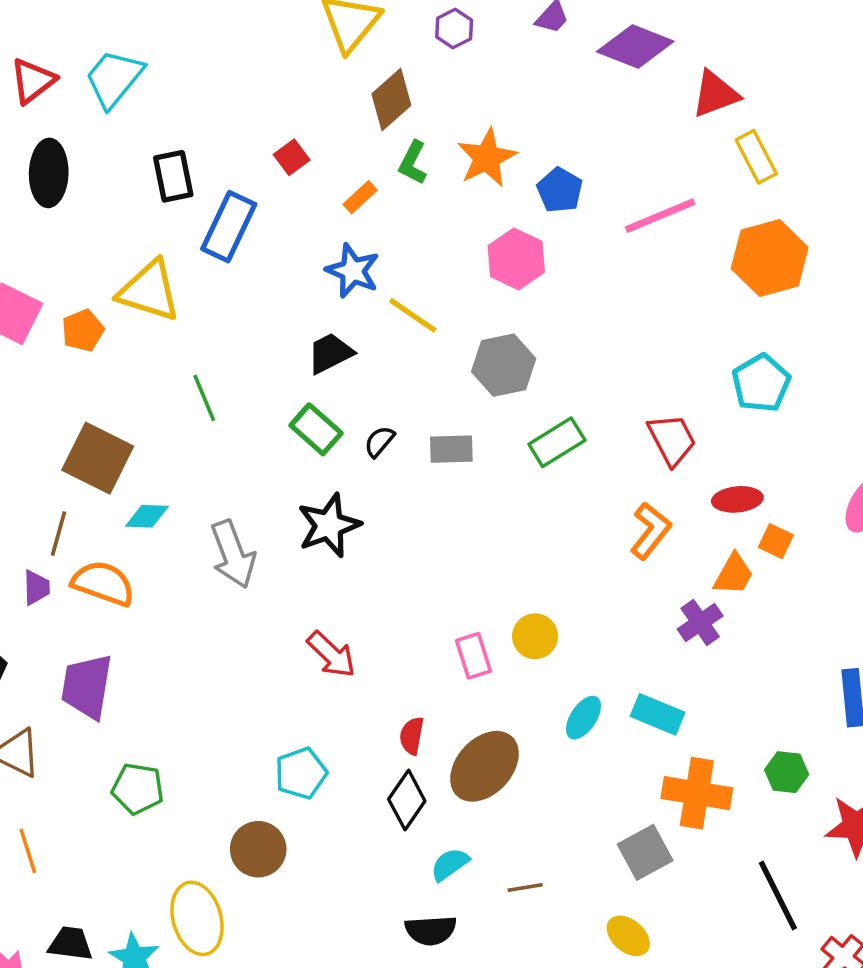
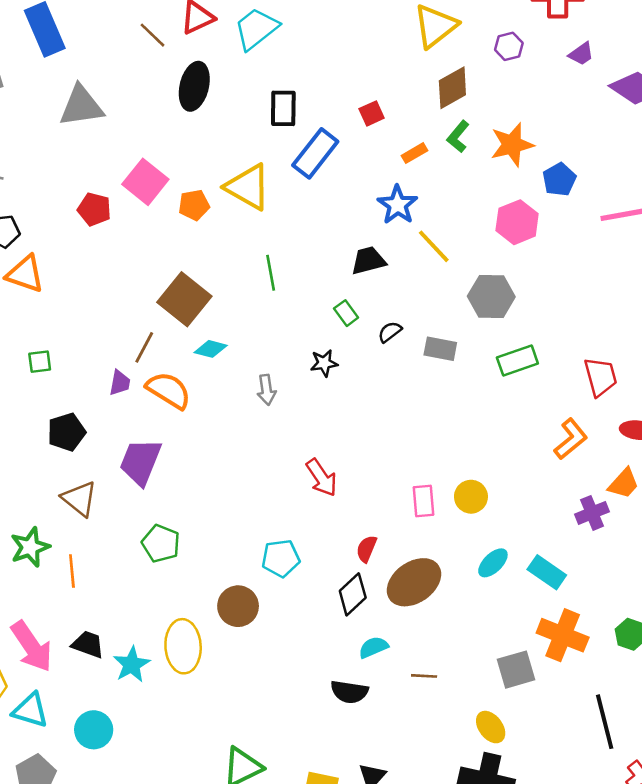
green rectangle: (316, 429) -> (346, 313), size x0.7
black star: (329, 525) -> (324, 363), moved, size x0.6
gray arrow: (233, 554) -> (267, 390), size x0.6

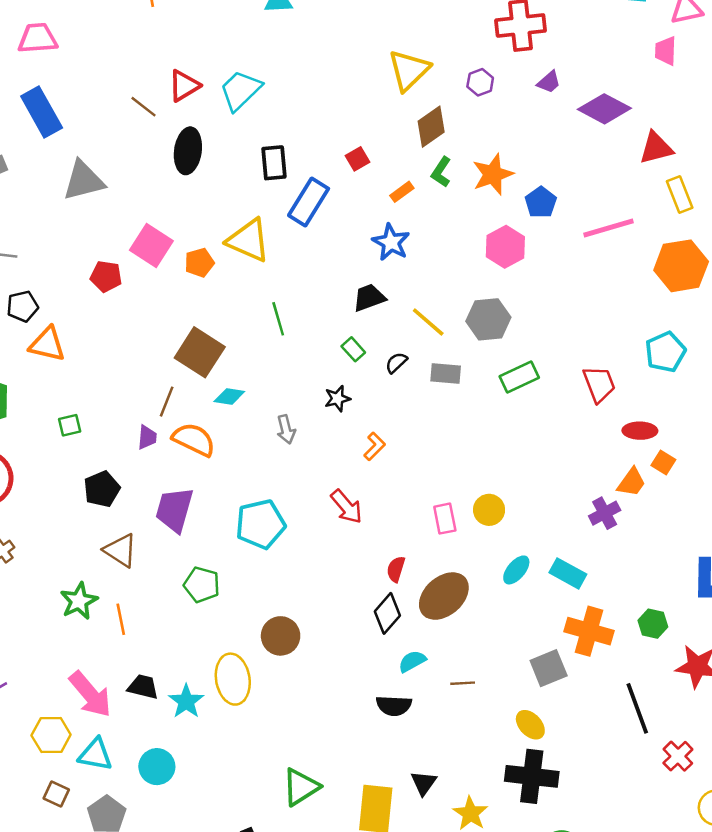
yellow line: (434, 246) -> (428, 322), moved
orange L-shape: (571, 439) -> (375, 446), moved, size x0.7
cyan pentagon: (281, 558) -> (260, 524), moved, size x1.4

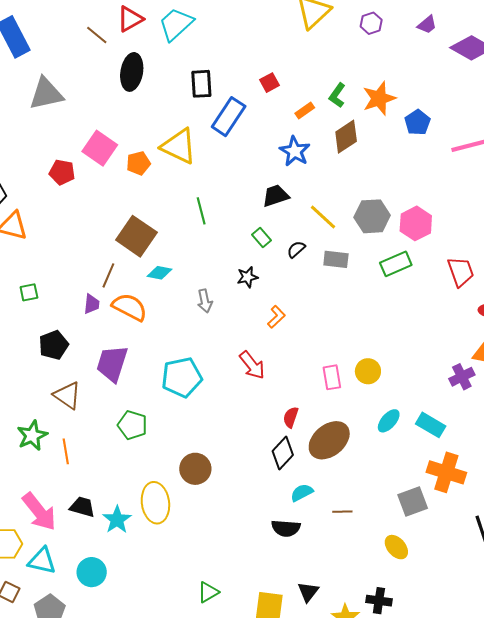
brown diamond: (431, 127) -> (346, 137), moved
pink hexagon: (505, 247) -> (416, 223), moved
black cross: (532, 776) -> (379, 601), moved, size x0.6
green triangle: (301, 787) -> (208, 592), size x0.7

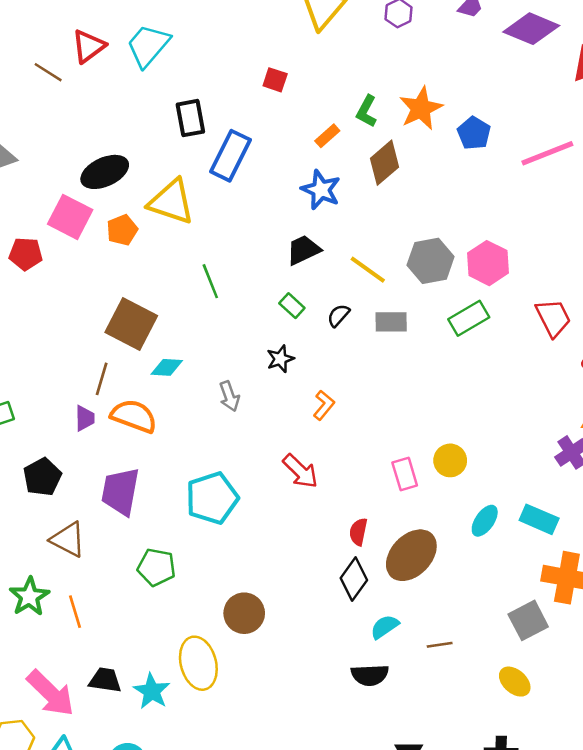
black ellipse: (132, 72) -> (105, 172), moved, turned 63
red square: (269, 83) -> (275, 80), moved, turned -36

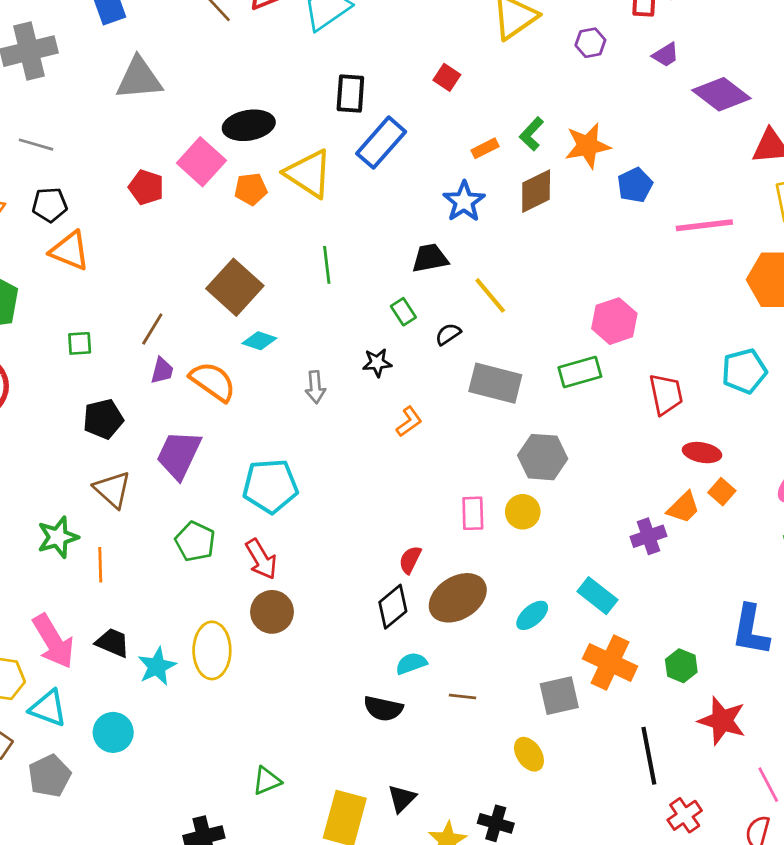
gray hexagon: (431, 261) -> (543, 457), moved
gray rectangle: (391, 322) -> (495, 383), moved, size x1.5
brown line: (102, 379) -> (152, 329), moved
red arrow: (300, 471) -> (261, 559), moved
cyan ellipse: (485, 521) -> (532, 615), moved

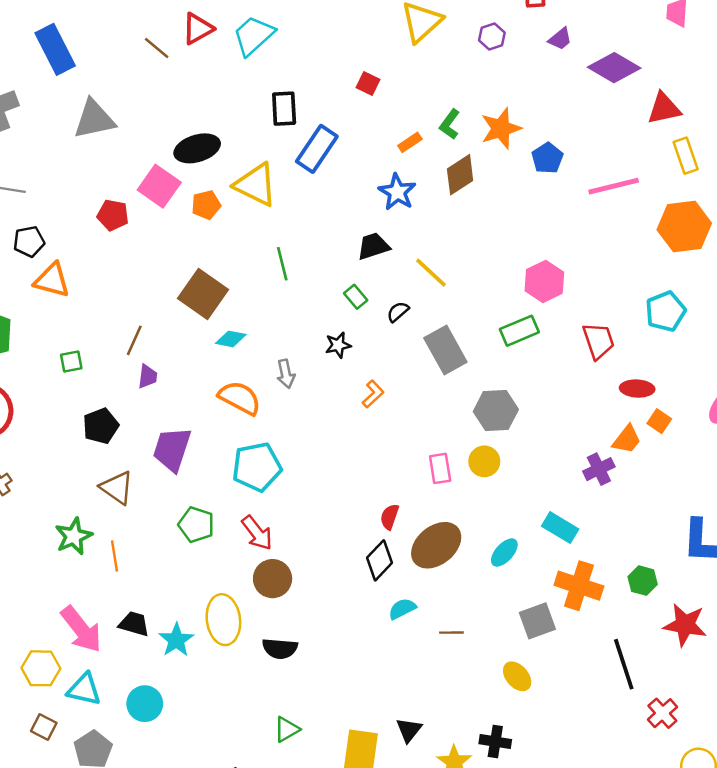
orange semicircle: (213, 382) -> (240, 398), moved
gray rectangle: (495, 383) -> (445, 350), turned 54
black semicircle: (383, 709) -> (280, 649), moved

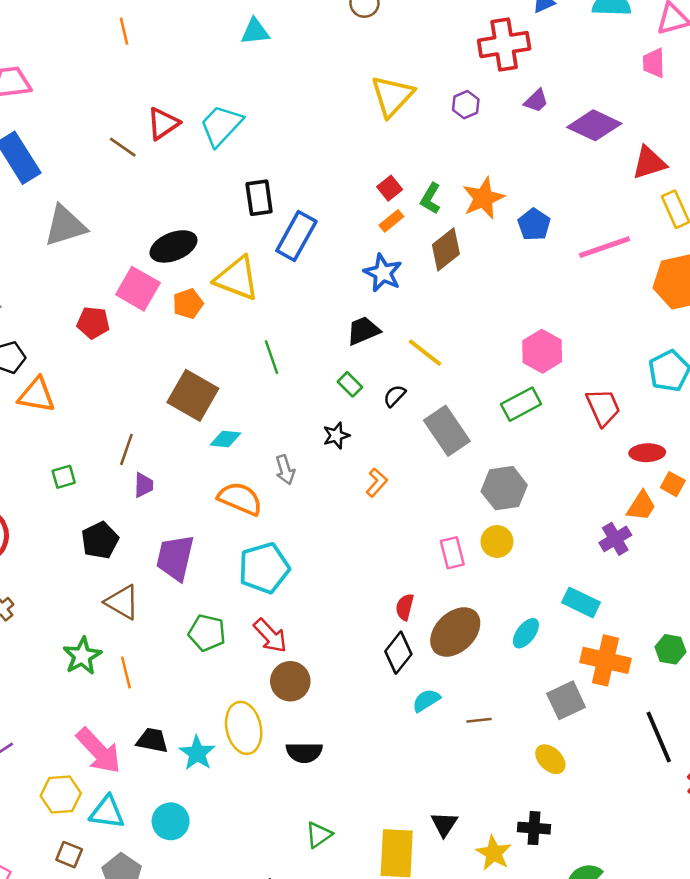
red square: (368, 83) -> (390, 188), moved, turned 30

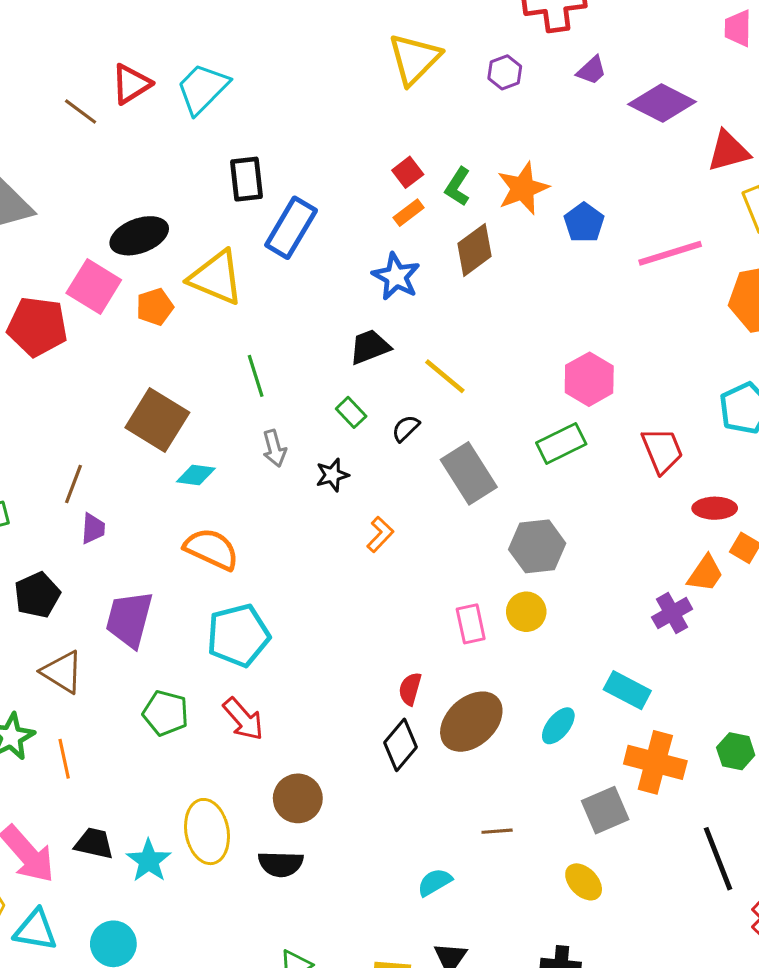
red pentagon: (93, 323) -> (37, 327), size x1.5
gray arrow: (285, 470) -> (274, 448), moved
brown circle: (290, 681) -> (298, 798), moved
cyan semicircle: (426, 700) -> (435, 882), moved

